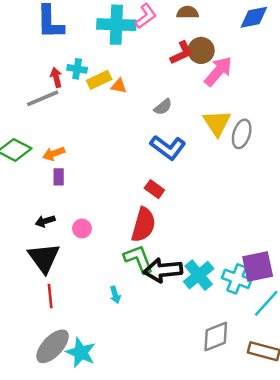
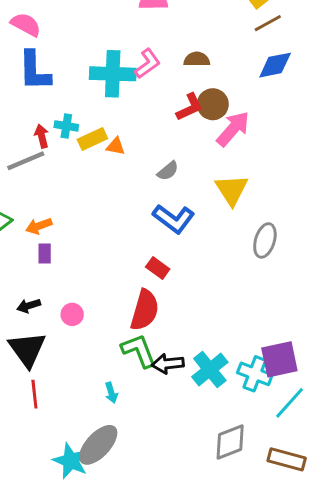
gray ellipse: (242, 134) -> (265, 240), moved
black arrow: (163, 270) -> (168, 364), size x0.7
gray ellipse: (53, 346) -> (98, 445), moved

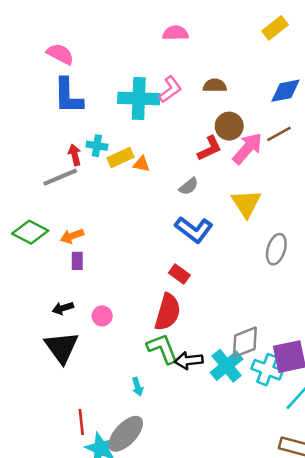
brown line: (268, 23) -> (279, 134), moved
red L-shape: (190, 107) -> (210, 148), moved
red line: (34, 394) -> (81, 422), moved
gray diamond: (230, 442) -> (245, 342), moved

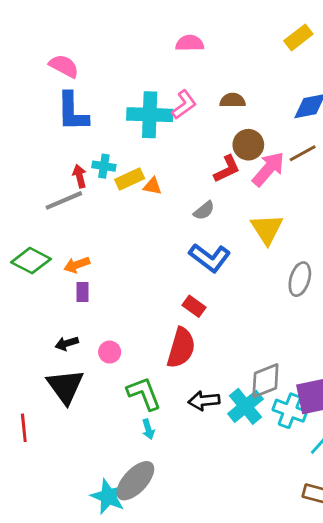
green L-shape: (162, 349) -> (144, 394), moved
red line: (81, 422) -> (24, 428), moved

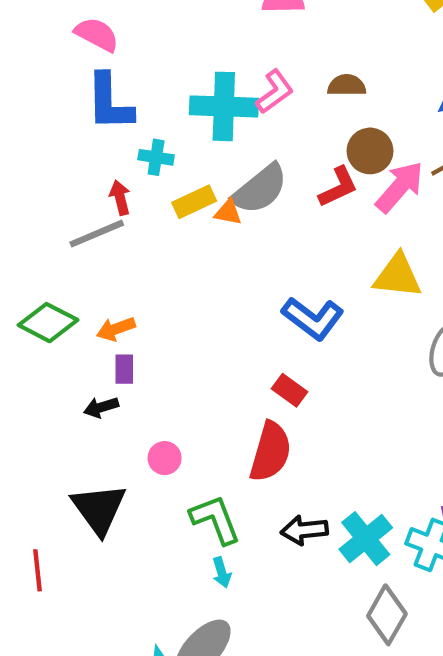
cyan cross: (104, 166) -> (156, 157), moved
gray semicircle: (204, 210) -> (260, 189), moved, size x1.8
yellow triangle: (267, 229) -> (398, 276), turned -51
black arrow: (67, 343) -> (101, 407), moved
gray diamond: (265, 381) -> (387, 615), moved, turned -39

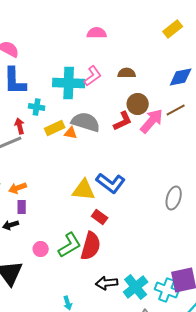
gray semicircle: (260, 189) -> (86, 122), turned -124
yellow triangle: (398, 276) -> (84, 190), moved
green L-shape: (215, 519) -> (70, 245), moved, turned 80

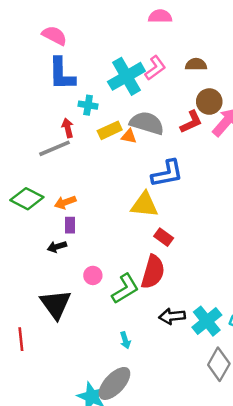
cyan cross: (69, 83) -> (126, 76), turned -32
blue L-shape: (111, 183) -> (167, 173), moved, turned -48
green L-shape: (70, 245) -> (125, 289), moved

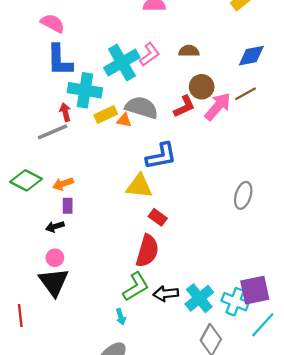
cyan cross: (88, 105) -> (85, 90), size x1.8
pink circle: (93, 275) -> (55, 258), moved
green L-shape: (125, 289) -> (136, 287), moved

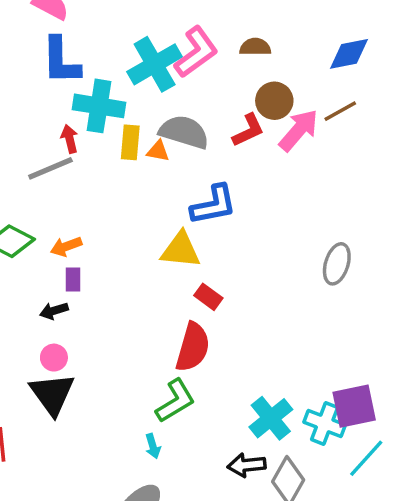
pink L-shape: (150, 54) -> (196, 52), size x1.4
yellow rectangle: (106, 115) -> (130, 142), turned -60
black arrow: (166, 294) -> (247, 465), moved

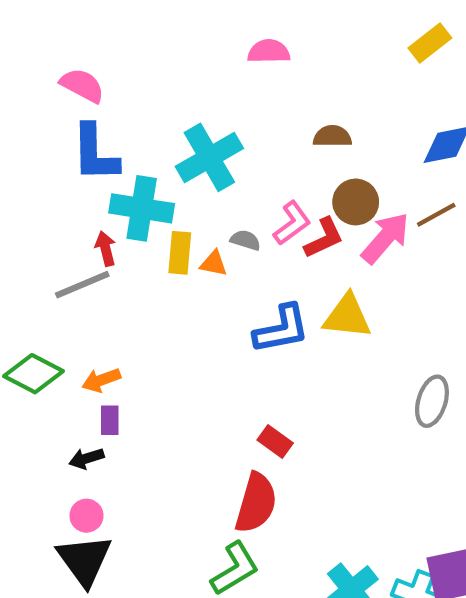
pink L-shape: (196, 52) -> (292, 223), moved, size x0.7
gray semicircle: (184, 132) -> (245, 240), size x0.5
yellow triangle: (181, 250) -> (347, 316), moved

